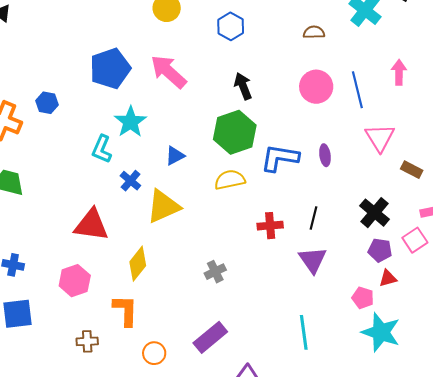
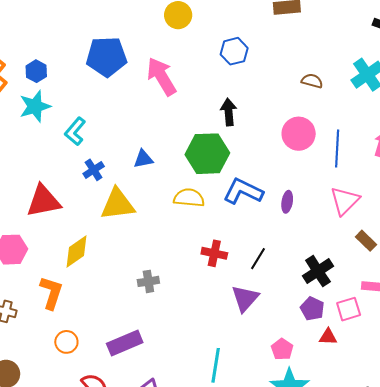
cyan star: (130, 122) -> (35, 106), moved
red triangle: (91, 225) -> (43, 201), turned -36
red triangle: (388, 278) -> (328, 337), moved

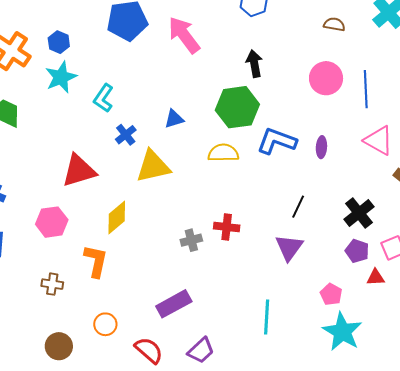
pink triangle: (345, 201) -> (379, 140), turned -40
red cross: (214, 253) -> (227, 227), moved
orange circle: (66, 342) -> (105, 324), moved

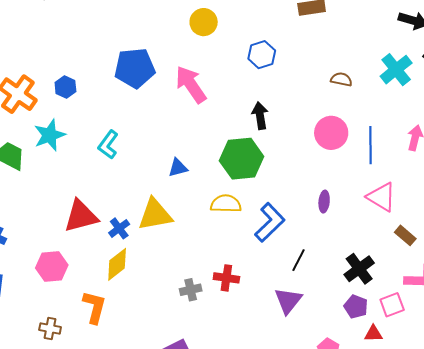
cyan star: (61, 77) -> (50, 135), moved
blue cross: (126, 135) -> (119, 228), moved
blue L-shape: (277, 141) -> (270, 222), moved, turned 114

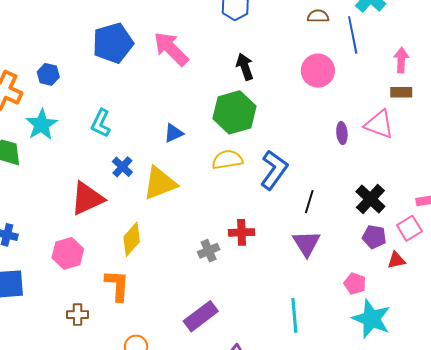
blue line: (371, 145) -> (353, 35), moved
purple ellipse: (324, 202) -> (342, 133), moved
blue cross: (119, 228) -> (122, 167), moved
brown rectangle: (405, 235) -> (401, 92), moved, turned -30

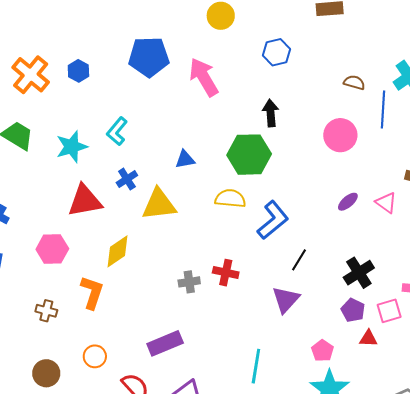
pink triangle: (379, 124) -> (386, 203), size x0.7
cyan star: (41, 125) -> (72, 147), moved
purple ellipse: (342, 133) -> (348, 202), turned 40

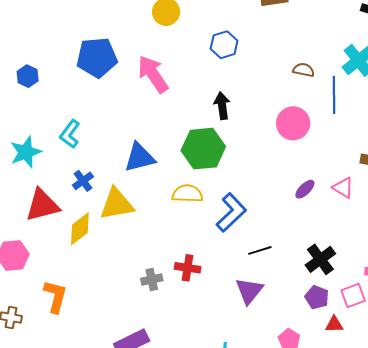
blue triangle: (185, 159) -> (140, 157), size x1.6
yellow diamond: (118, 251) -> (80, 229), moved
black line: (299, 260) -> (260, 250), turned 45

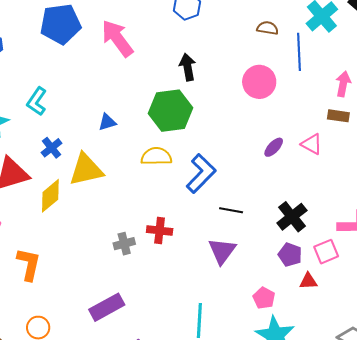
blue triangle: (140, 157) -> (107, 122), size x0.6
black line: (260, 250) -> (231, 210), turned 30

